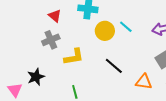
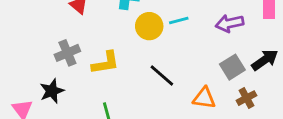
cyan line: (126, 27) -> (179, 20), turned -56
gray cross: (51, 40) -> (67, 53), moved

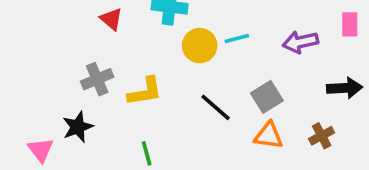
black arrow: (265, 60) -> (345, 88), turned 32
gray square: (232, 67) -> (267, 97), moved

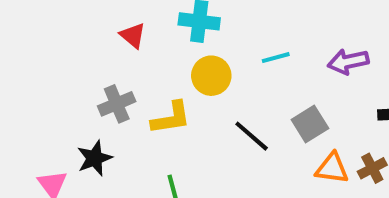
yellow circle: (200, 46) -> (211, 76), moved
orange triangle: (269, 136) -> (332, 168), moved

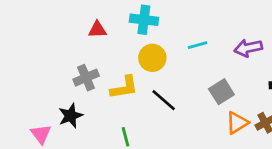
red triangle: (133, 35) -> (97, 30), turned -42
black line: (252, 136) -> (164, 100), moved
orange triangle: (332, 168) -> (237, 123), turned -40

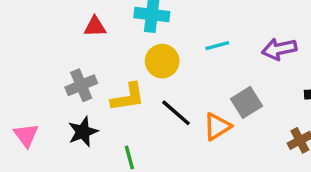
black star: (71, 116) -> (83, 132), moved
orange triangle: (237, 123) -> (217, 127), moved
pink triangle: (41, 134) -> (26, 135), moved

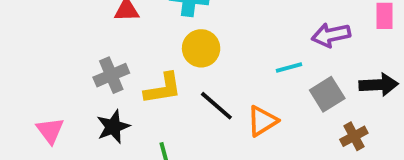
cyan line: (217, 46) -> (289, 67), moved
gray square: (247, 102) -> (327, 94), moved

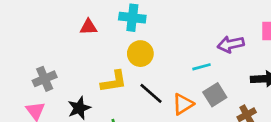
gray cross: (111, 75) -> (45, 79), moved
gray square: (327, 94) -> (215, 95), moved

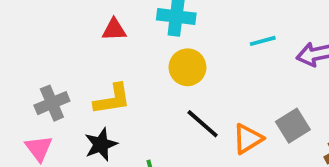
cyan line: (201, 67) -> (263, 41), moved
yellow L-shape: (114, 81) -> (112, 99), moved

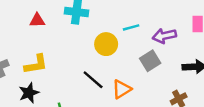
yellow circle: (187, 67) -> (106, 44), moved
gray square: (293, 126) -> (150, 61), moved

